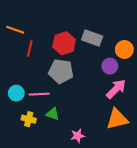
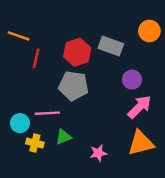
orange circle: (124, 49) -> (149, 31), moved
cyan circle: (16, 93) -> (20, 123), moved
green triangle: (53, 114) -> (63, 137), turned -40
pink star: (78, 136) -> (98, 153), moved

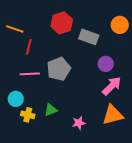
red hexagon: (77, 52) -> (62, 23), moved
gray pentagon: (73, 86) -> (59, 69), turned -30
pink line: (47, 113) -> (30, 74), moved

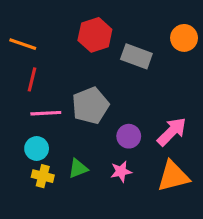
red line: (29, 47) -> (32, 79), moved
purple circle: (106, 64) -> (129, 136), moved
cyan circle: (16, 99) -> (37, 149), moved
pink star: (79, 123) -> (121, 172), moved

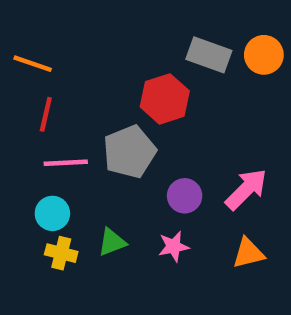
red hexagon: (95, 35) -> (165, 99), moved
gray rectangle: (136, 56) -> (209, 55), moved
orange triangle: (173, 176) -> (248, 253), size x0.7

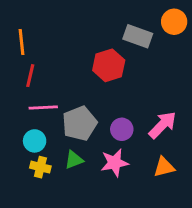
orange circle: (264, 55) -> (174, 22), moved
orange line: (33, 64) -> (21, 42), turned 65
gray pentagon: (130, 152) -> (80, 123), moved
pink star: (174, 246) -> (115, 163), size x1.4

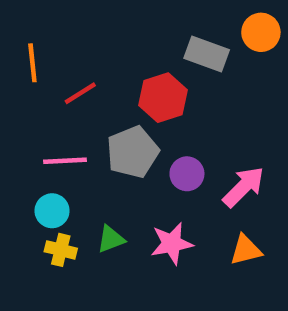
red line: (30, 76) -> (80, 93), moved, turned 45
gray pentagon: (80, 123) -> (133, 152), moved
purple circle: (122, 129) -> (187, 174), moved

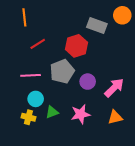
orange line: (32, 63) -> (24, 17), moved
cyan circle: (52, 211) -> (36, 99), moved

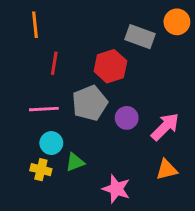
red line: (38, 44) -> (54, 63), turned -49
pink star: (80, 114) -> (116, 189), moved, turned 30

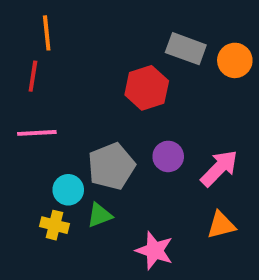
orange circle: (177, 22) -> (235, 60), moved
red line: (54, 63) -> (33, 76), moved
gray pentagon: (90, 103) -> (111, 166), moved
pink line: (44, 109) -> (37, 133), moved

